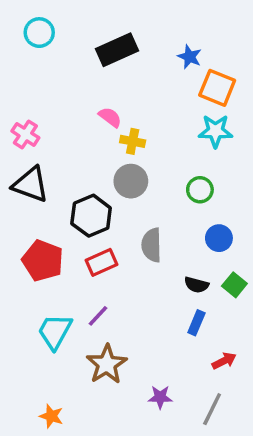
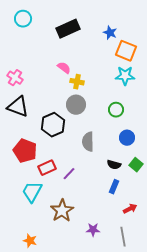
red rectangle: (101, 262) -> (47, 168), moved
purple line: (98, 316) -> (69, 174), moved
gray line: (212, 409) -> (123, 237), turned -36

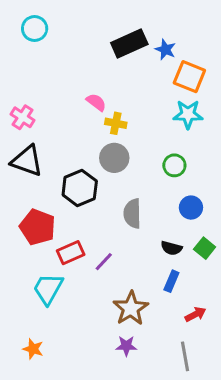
black rectangle: (68, 29) -> (129, 44), moved
brown star: (62, 211) -> (131, 308), moved
purple star: (93, 230) -> (126, 346), moved
orange star: (30, 241) -> (33, 349), moved

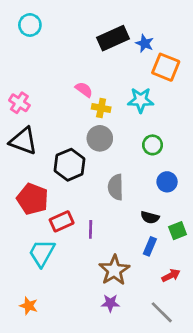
cyan star: (188, 114) -> (141, 100), moved
green square: (205, 248) -> (178, 231), moved, turned 30
purple line: (104, 262) -> (91, 229), turned -42
gray line: (185, 356) -> (162, 312), turned -35

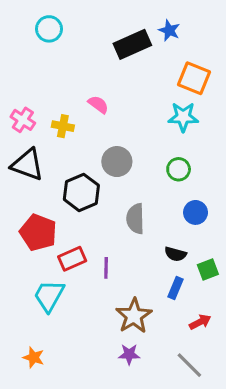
cyan circle: (30, 25) -> (49, 29), moved
blue star: (145, 43) -> (169, 30), moved
cyan star: (141, 100) -> (183, 117), moved
yellow cross: (101, 108) -> (63, 126), moved

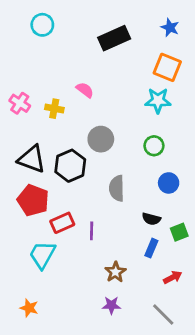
blue star: (169, 30) -> (170, 27), moved
black triangle: (27, 165) -> (32, 159), moved
brown star: (134, 316) -> (115, 272), size x0.7

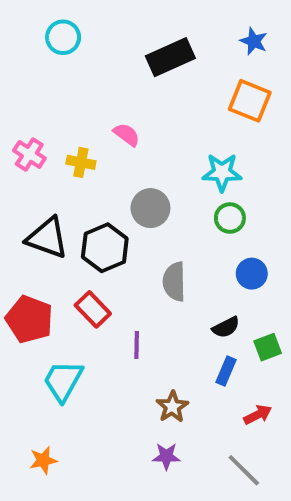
cyan star: (158, 101) -> (222, 172), moved
red pentagon: (33, 200) -> (29, 319), moved
black semicircle: (151, 219) -> (226, 327), turned -42
red rectangle: (62, 223) -> (93, 309), moved, turned 70
orange star: (29, 308) -> (43, 460), turned -30

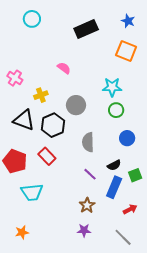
yellow cross: (81, 162) -> (41, 95), moved, turned -32
purple line: (137, 345) -> (90, 174), moved, turned -48
blue rectangle: (226, 371) -> (114, 187), size x1.5
cyan trapezoid: (63, 381) -> (32, 192), turned -125

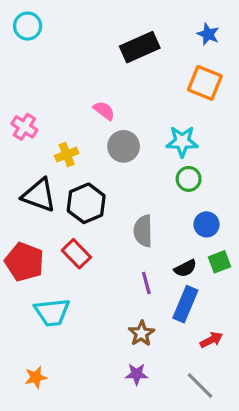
cyan circle: (32, 19) -> (28, 26), moved
gray circle: (76, 105) -> (124, 146), moved
purple line: (90, 174) -> (146, 283), turned 32
green square: (135, 175) -> (220, 262), moved

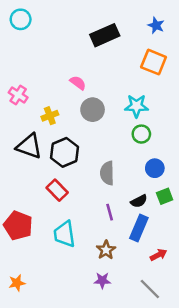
red pentagon: (24, 262) -> (18, 226), moved
cyan trapezoid: (52, 312) -> (64, 234), moved, turned 88
orange star: (36, 377) -> (17, 283), moved

